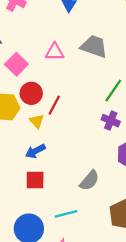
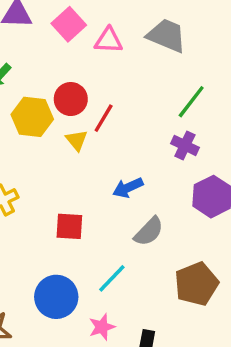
pink square: (16, 64) -> (69, 24), moved
blue arrow: (35, 151) -> (128, 188), moved
cyan line: (66, 214) -> (112, 278), turned -35

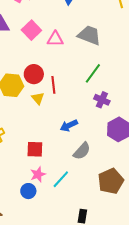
green line: (191, 102) -> (93, 73), moved
red line: (104, 118) -> (53, 85), turned -36
blue circle: (56, 297) -> (28, 191), size x0.6
pink star: (102, 327) -> (38, 174), moved

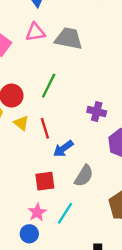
pink triangle: (55, 39) -> (35, 32), moved
green line: (93, 73) -> (49, 86), moved
red line: (53, 85) -> (45, 128), moved
red square: (35, 149) -> (45, 181), moved

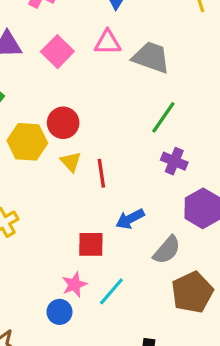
green line: (49, 86) -> (163, 117), moved
blue arrow: (63, 149) -> (130, 219), moved
gray semicircle: (84, 176) -> (167, 250), moved

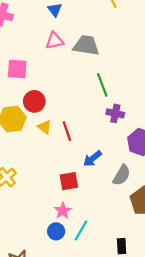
pink square: (57, 52) -> (17, 69), moved, turned -30
green line: (163, 117) -> (102, 85), turned -45
cyan line: (111, 291) -> (81, 230), moved

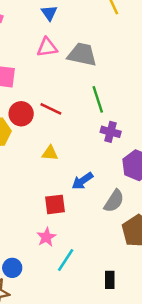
yellow triangle: (45, 127) -> (50, 153), moved, turned -35
red line: (67, 131) -> (51, 109), moved, turned -48
blue circle: (56, 231) -> (12, 268), moved

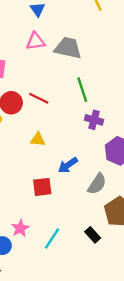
pink star: (46, 237) -> (20, 228), moved
black rectangle: (110, 280) -> (93, 235), moved, turned -42

